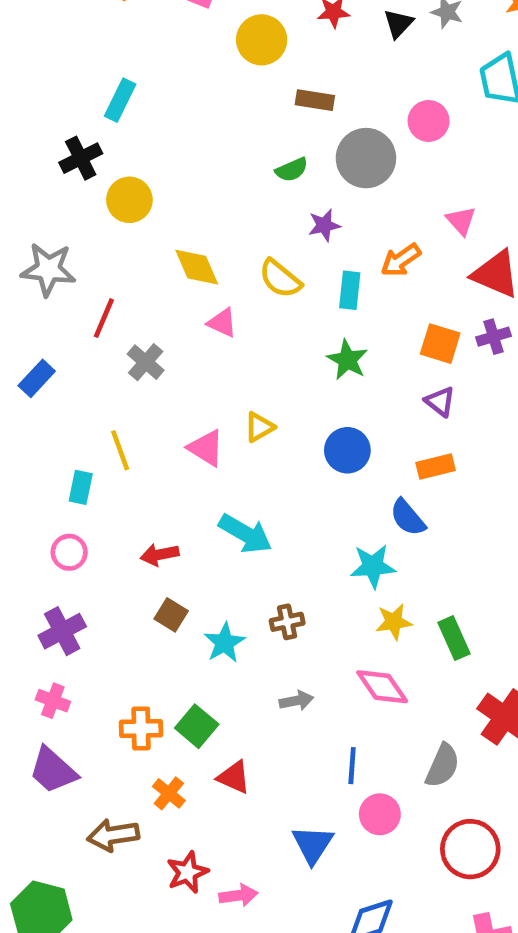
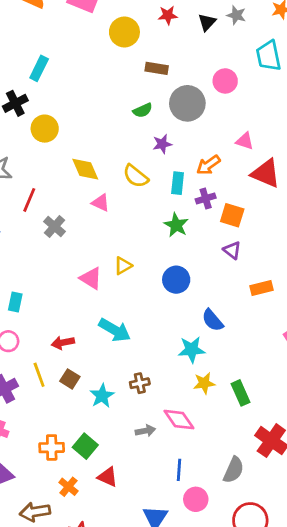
pink triangle: (461, 221) -> (245, 141), turned -30
purple cross: (493, 337) -> (206, 198), moved
yellow line: (120, 450) -> (39, 375), moved
orange rectangle: (436, 466) -> (262, 288), moved
pink diamond: (382, 687) -> (179, 420), moved

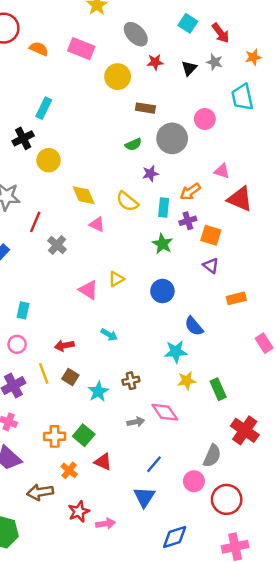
cyan arrow: (115, 330) -> (109, 335), size x0.6
blue line: (179, 470) -> (154, 464), moved, turned 36
pink circle: (196, 499) -> (194, 481), moved

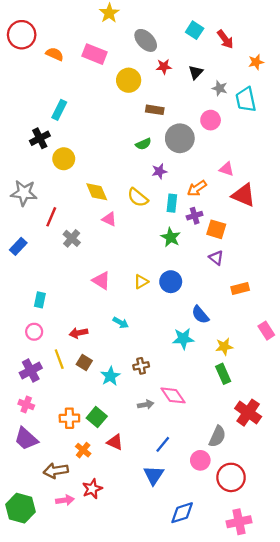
gray star: (215, 62) -> (220, 88), moved
yellow triangle: (116, 279) -> (141, 282), moved
yellow star: (187, 381) -> (224, 347), moved
pink arrow: (105, 524) -> (65, 500), moved

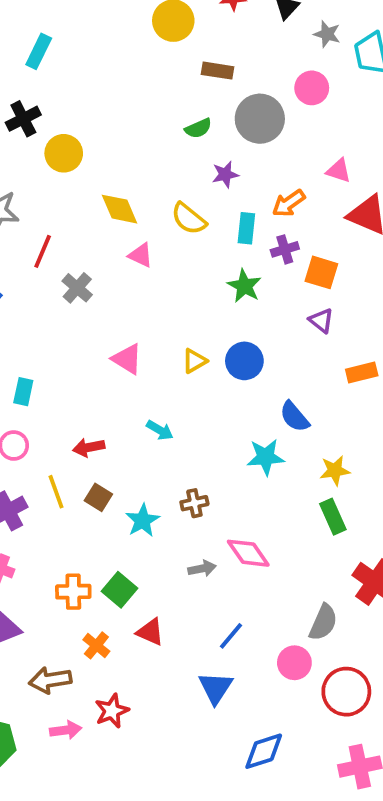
cyan rectangle: (59, 110) -> (39, 51), moved

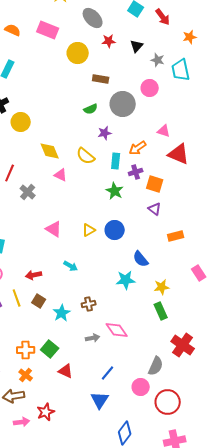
orange cross: (96, 645) -> (26, 375), moved
blue diamond: (264, 751) -> (125, 433), turned -35

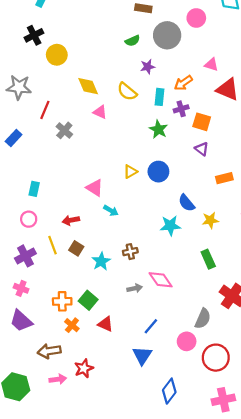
pink triangle: (54, 229) -> (95, 188), moved
yellow star: (162, 287) -> (210, 220), moved
orange cross: (26, 375) -> (72, 325), moved

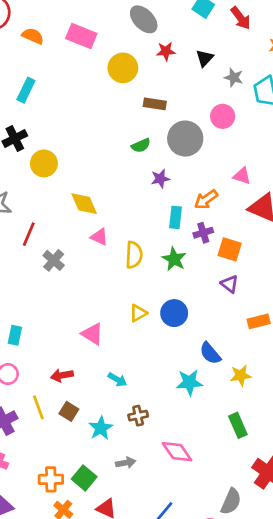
yellow semicircle: (127, 92) -> (134, 255), moved, turned -126
cyan arrow: (111, 210) -> (117, 380), moved
gray arrow: (135, 288) -> (126, 463), moved

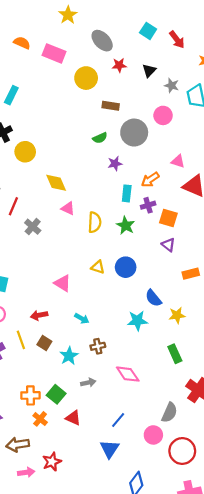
orange semicircle: (33, 36) -> (22, 43), moved
yellow triangle: (138, 313) -> (98, 267), turned 48

